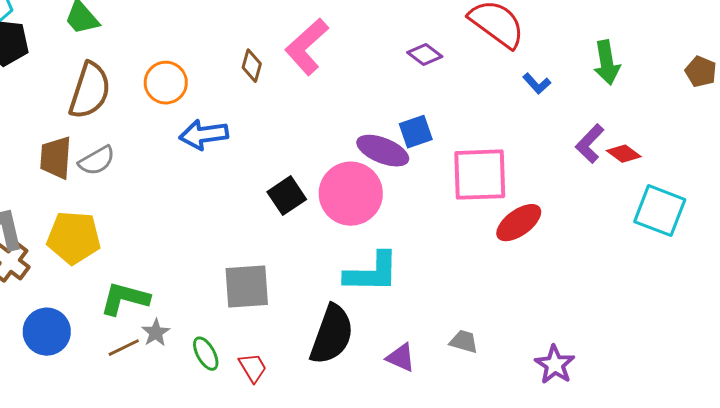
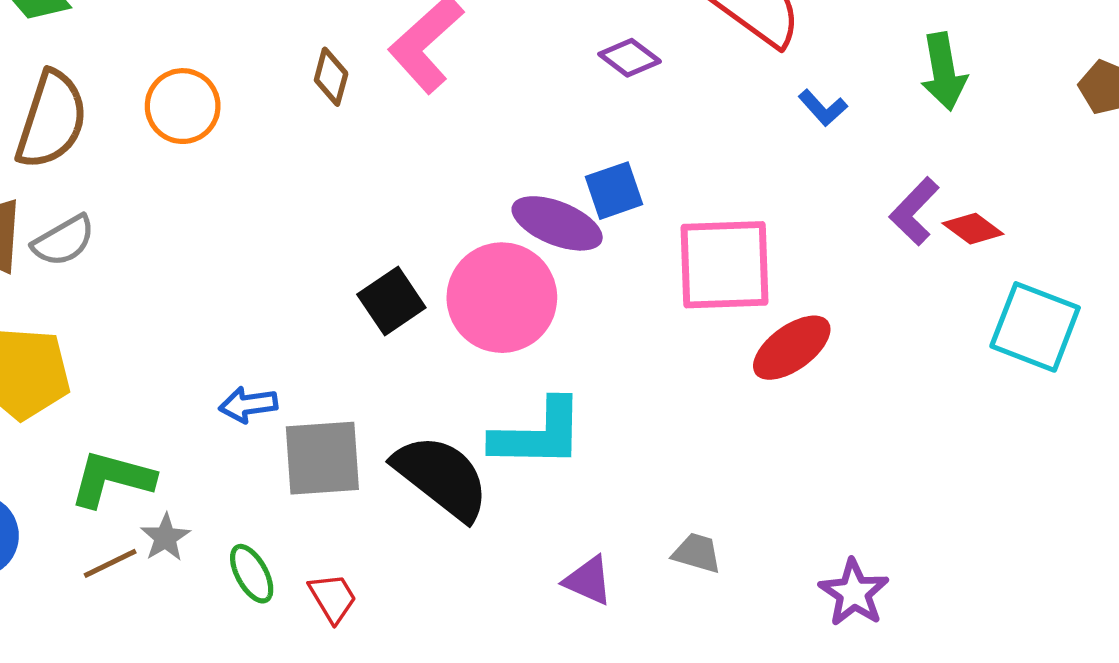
blue arrow: (204, 135) -> (248, 405), moved, size x0.7
black semicircle: (332, 335) -> (441, 477), moved, turned -72

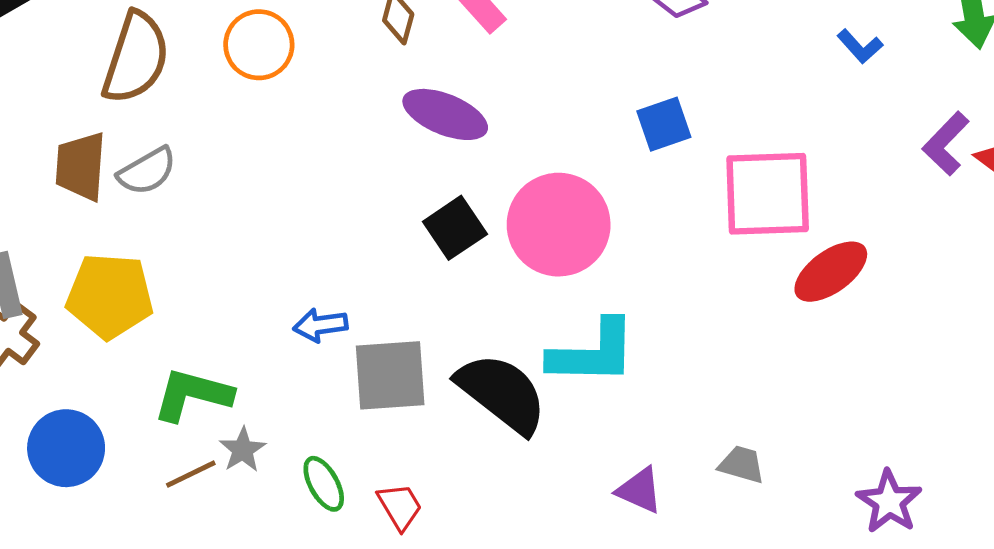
purple ellipse: (557, 223) -> (445, 114), moved

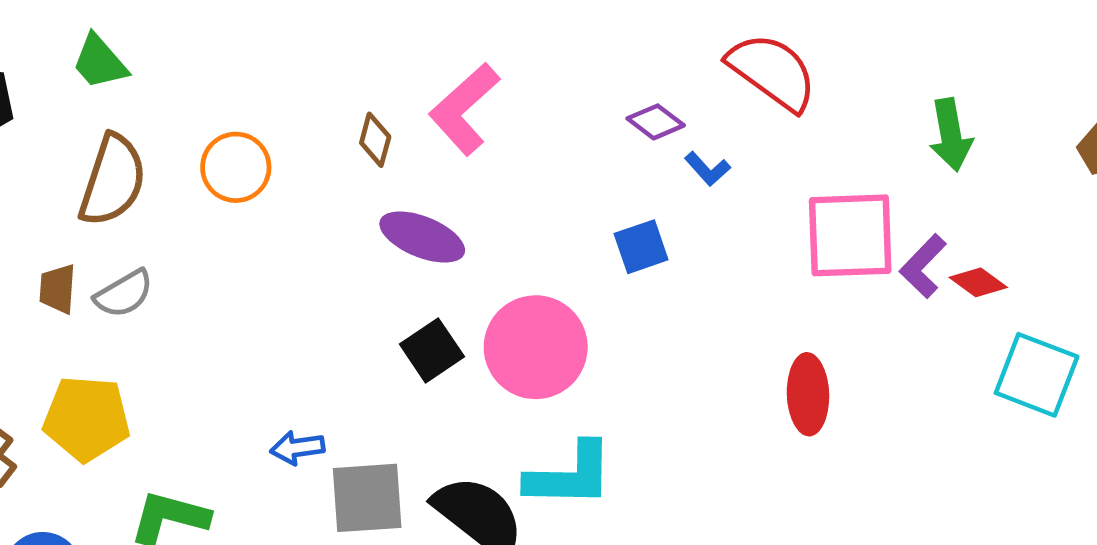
blue L-shape: (860, 46) -> (707, 169), moved
brown trapezoid: (81, 166) -> (57, 289), size x0.7
pink square: (768, 194) -> (850, 235), moved
red ellipse: (831, 272) -> (808, 394), turned -56

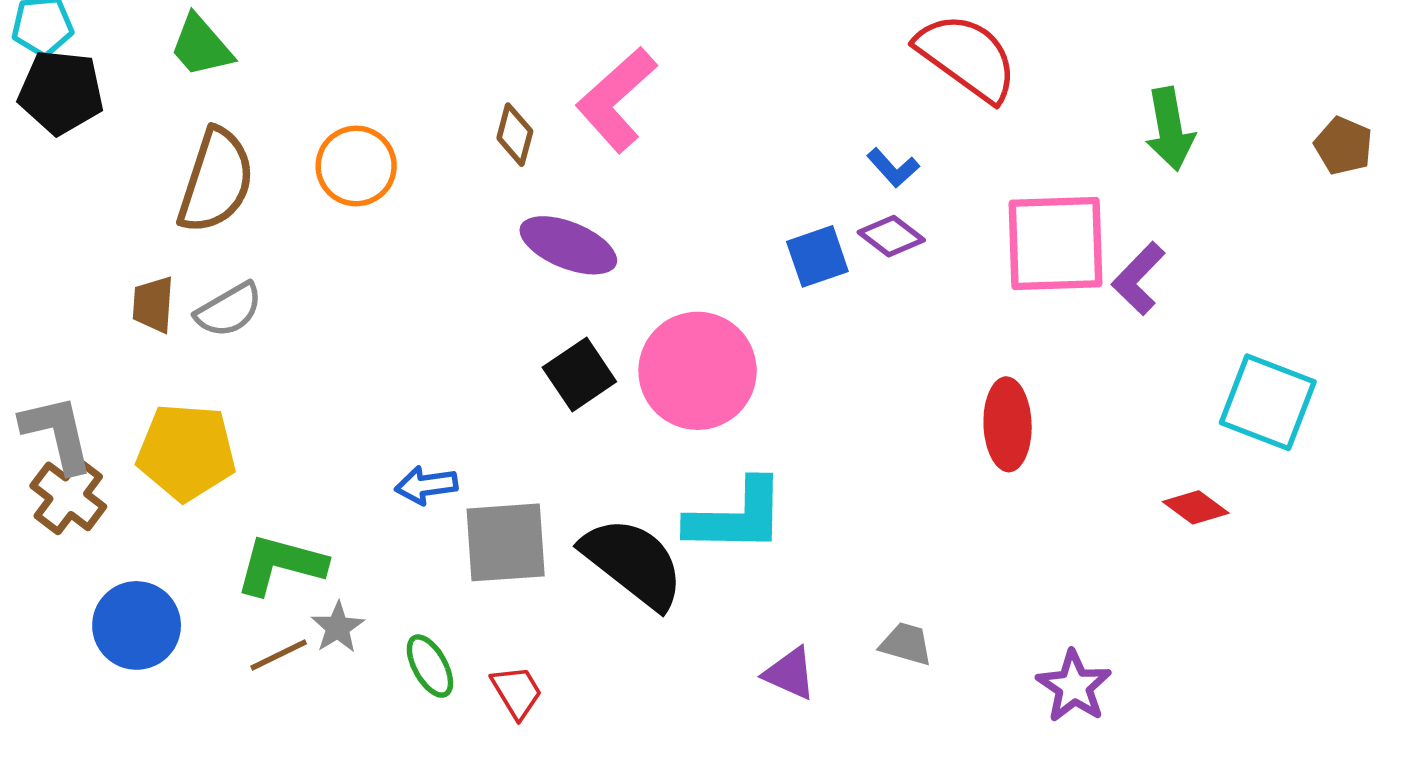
purple diamond: (656, 122) -> (891, 236), moved
red diamond: (978, 282) -> (1196, 507), moved

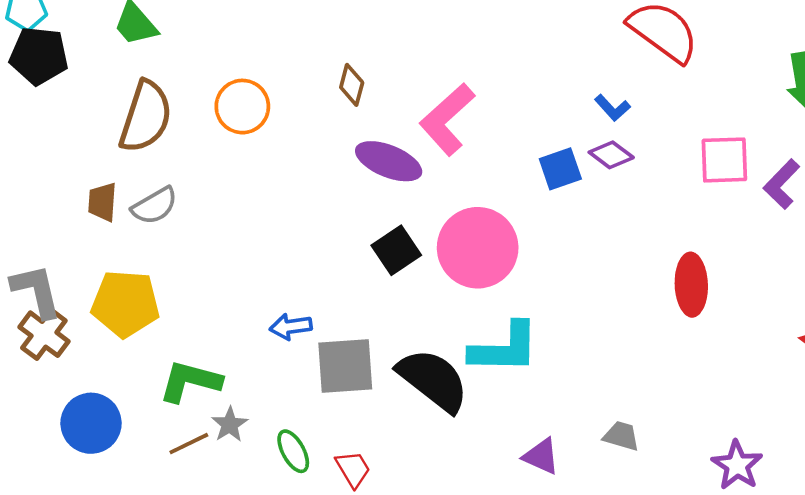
pink L-shape: (616, 100) -> (447, 119), moved
pink square: (1056, 243) -> (724, 160), size x0.7

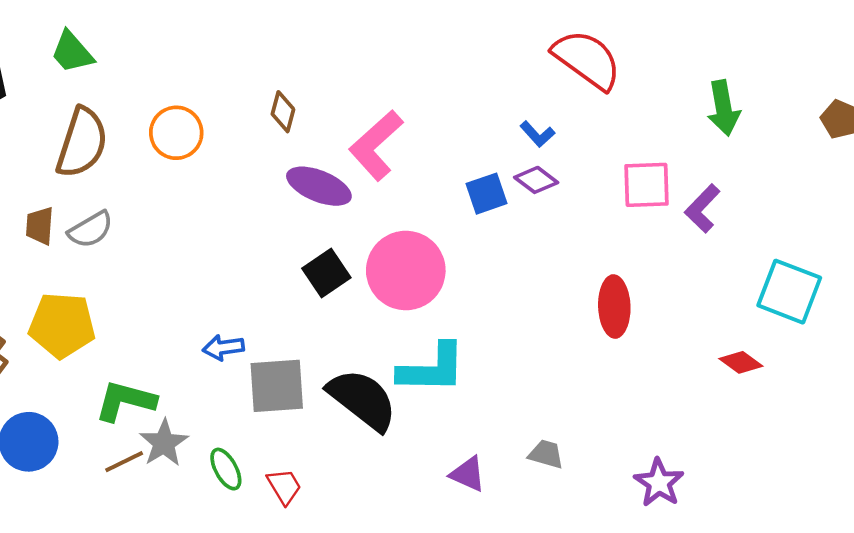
gray star: (230, 424) -> (164, 443), size x1.4

